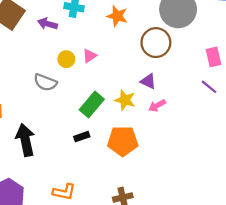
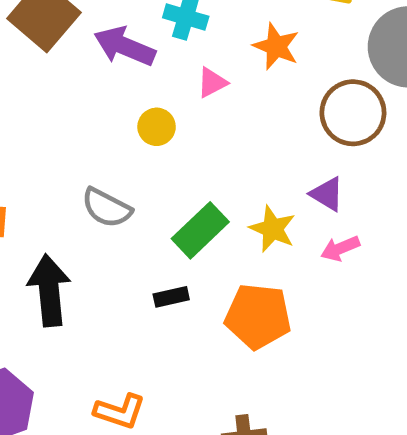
purple arrow: (47, 24) -> (125, 46), size x1.4
pink triangle: (90, 56) -> (212, 83), moved
gray semicircle: (45, 82) -> (107, 208), moved

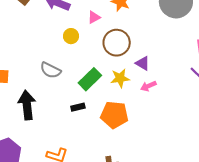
brown circle: (353, 113) -> (117, 43), moved
yellow star: (273, 229) -> (120, 78), turned -30

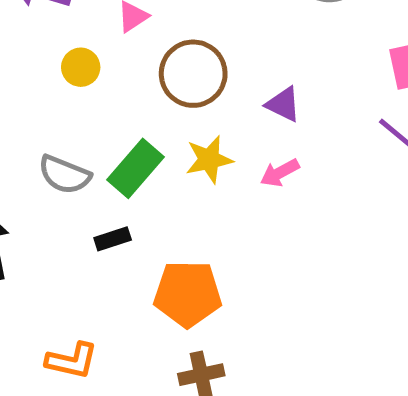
purple triangle: (143, 63) -> (283, 104), moved
gray semicircle: (51, 70) -> (65, 175), moved
orange pentagon: (114, 115) -> (188, 294), moved

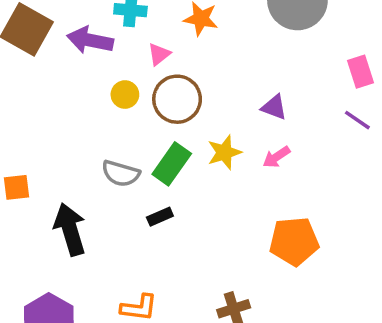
brown circle: (193, 74) -> (177, 99), moved
orange pentagon: (188, 294) -> (294, 241), moved

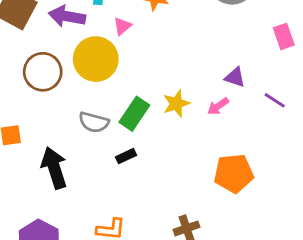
yellow circle: (125, 95) -> (96, 59), size x2.0
brown circle: (177, 99) -> (43, 72), moved
purple triangle: (274, 107) -> (235, 77), moved
purple line: (357, 120) -> (275, 100), moved

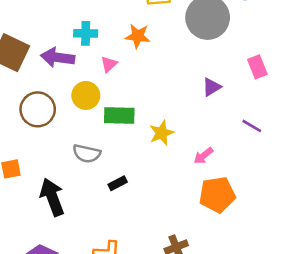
yellow circle: (96, 59) -> (86, 95), size x0.7
purple triangle: (235, 77) -> (211, 87), moved, turned -48
pink arrow: (218, 106) -> (203, 156), moved
green rectangle: (134, 114) -> (119, 116), moved, turned 60

